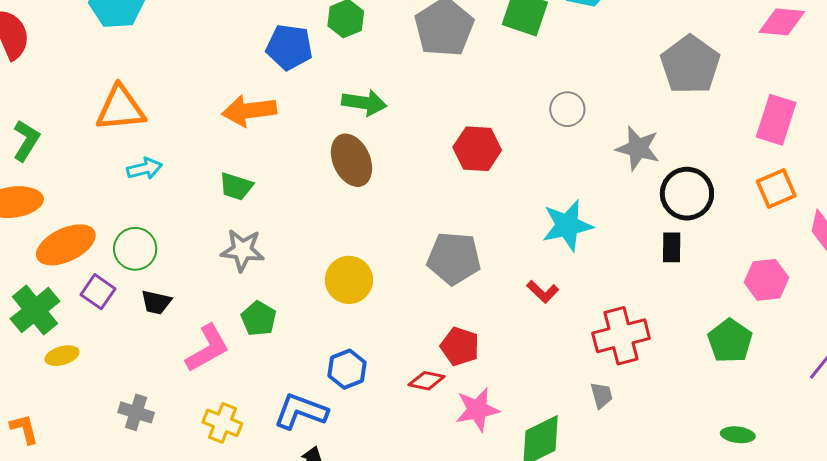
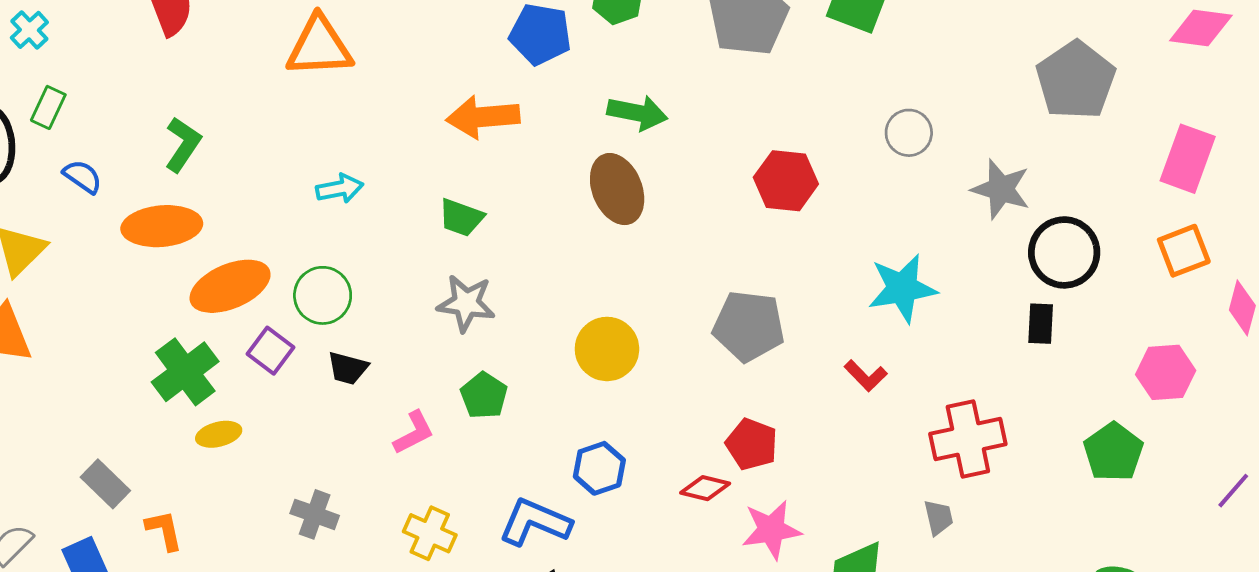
orange triangle: (120, 108) -> (319, 47), moved
pink L-shape: (207, 348) -> (414, 433), size x0.7

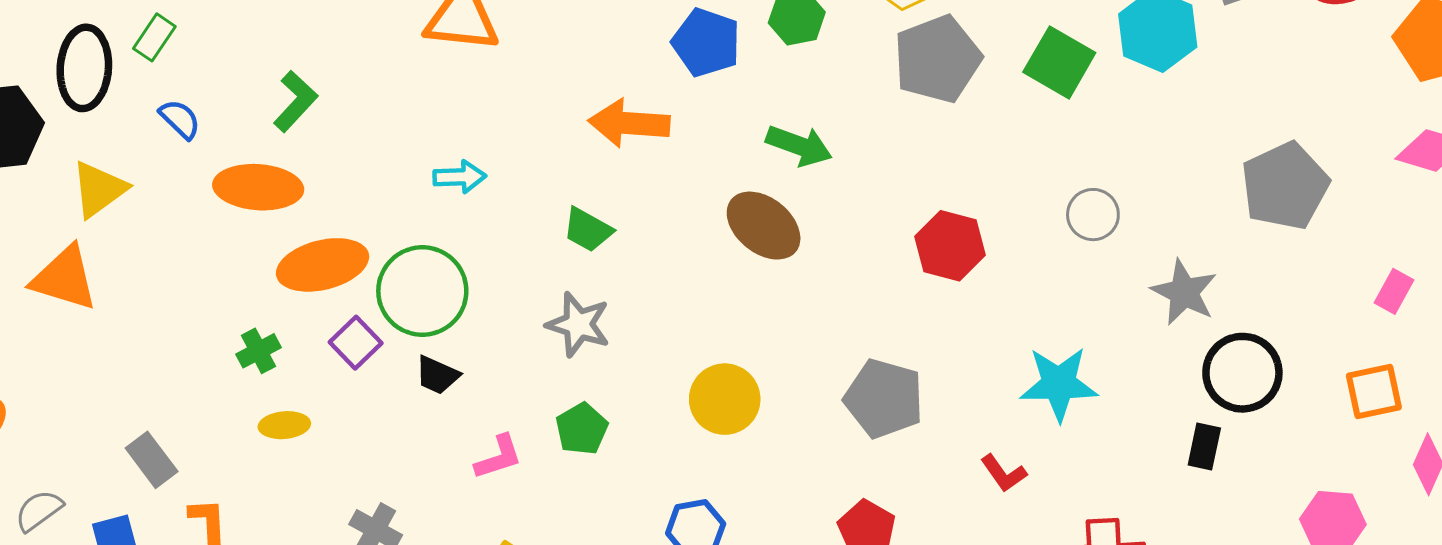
pink rectangle: (1188, 159) -> (1394, 291), size x0.6
brown ellipse: (617, 189) -> (764, 226), turned -38
green circle: (323, 295) -> (422, 291), size x1.4
green cross: (185, 372) -> (258, 351), size x0.6

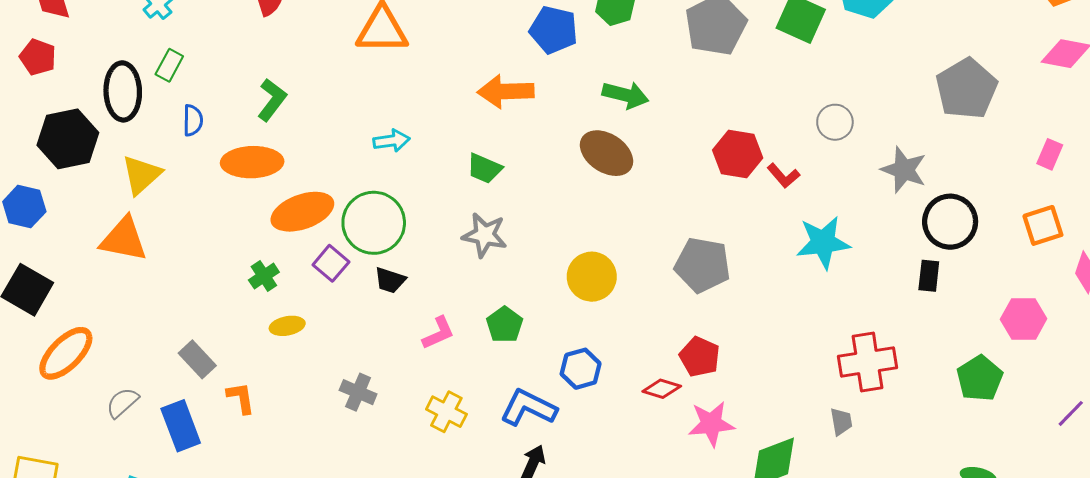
blue semicircle: (180, 119) -> (193, 120), turned 52
green pentagon: (582, 429) -> (505, 325), moved
red L-shape: (1004, 473) -> (783, 176), moved

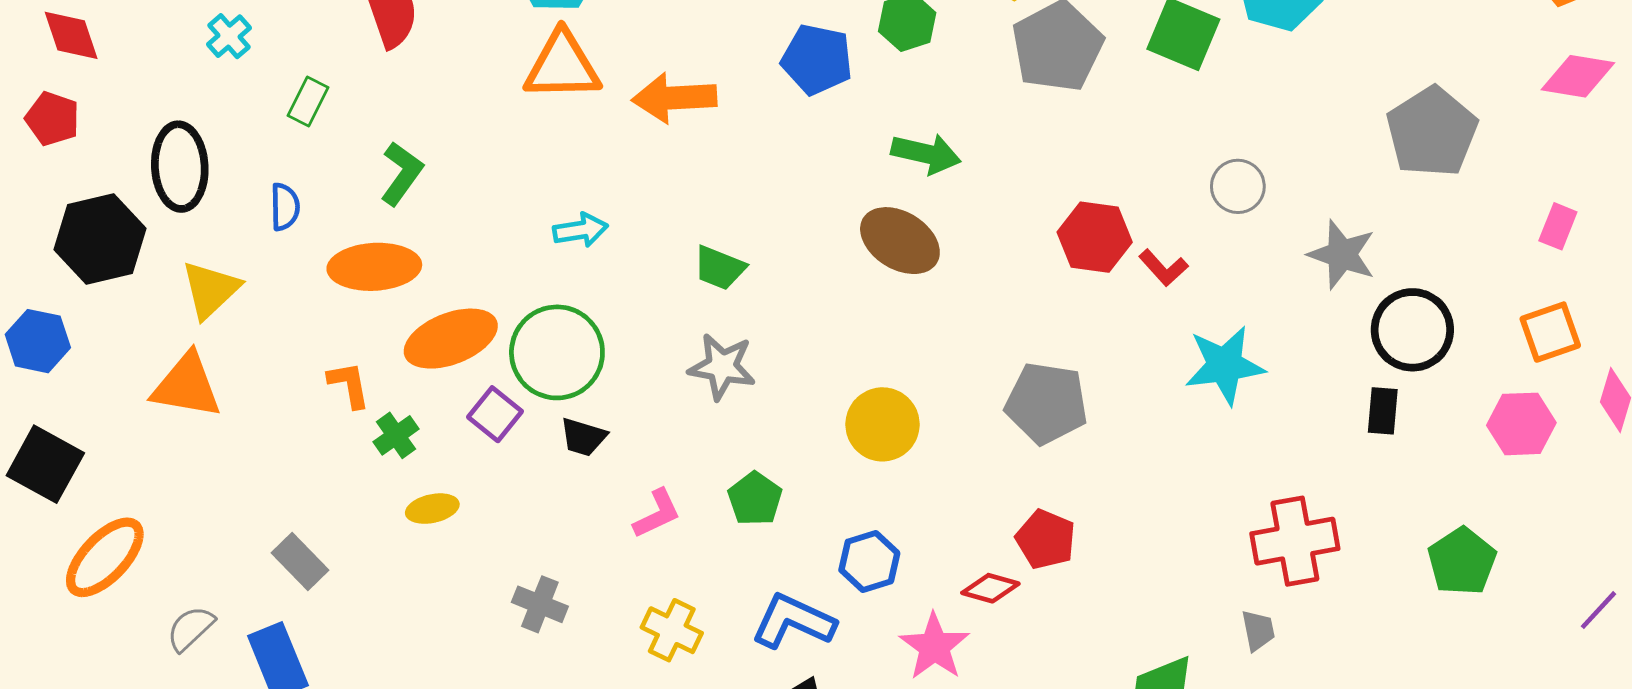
green rectangle: (169, 65) -> (308, 102), moved
orange arrow: (506, 91) -> (674, 98), moved
pink hexagon: (1024, 319) -> (1521, 424), moved
orange L-shape: (241, 398) -> (349, 385), moved
pink star: (711, 424) -> (934, 646), moved, turned -30

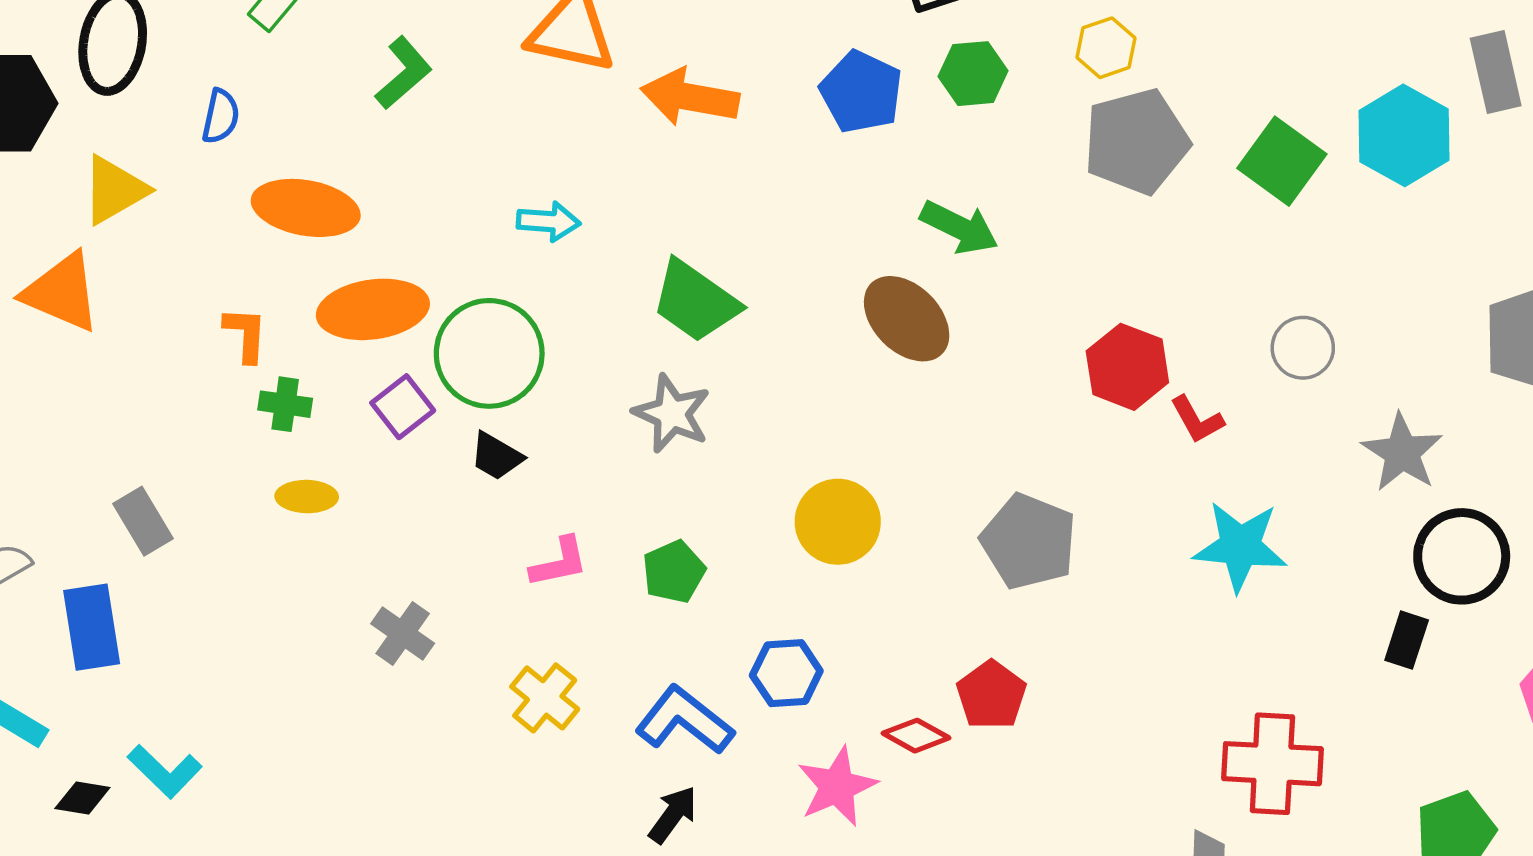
green L-shape: (402, 174) -> (403, 73), moved
green trapezoid: (719, 268) -> (695, 301), size x1.5
green cross: (396, 435) -> (285, 404), turned 30

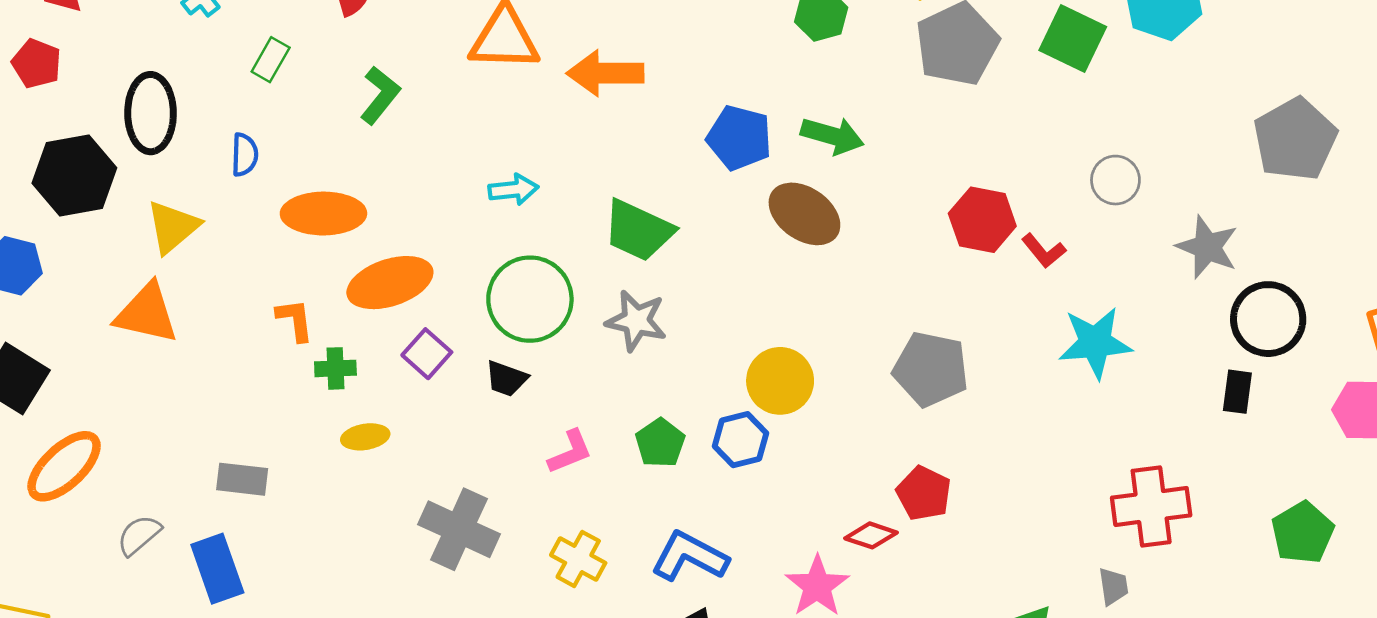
blue pentagon: (861, 92) -> (739, 138), moved
green circle: (489, 353) -> (530, 299), moved
gray rectangle: (143, 521) -> (242, 479), turned -42
gray cross: (403, 633) -> (459, 529), size x1.6
blue hexagon: (786, 673) -> (740, 440), moved

